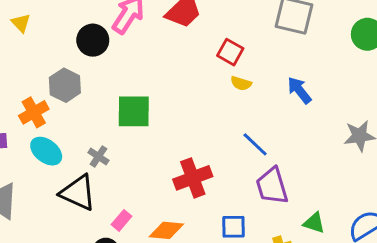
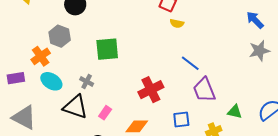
blue arrow: (299, 90) -> (255, 20), moved
pink rectangle: (122, 220) -> (105, 113), moved

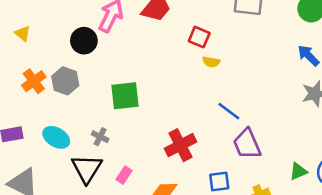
orange cross: (41, 56) -> (34, 81), moved
black triangle: (75, 107) -> (87, 169), turned 44
green triangle: (235, 112) -> (298, 171), moved, turned -35

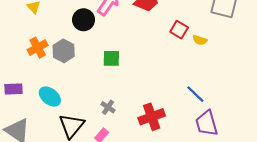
yellow semicircle: (211, 62) -> (200, 40), moved
green square: (125, 96) -> (111, 58), moved, size x0.7
gray cross: (100, 137) -> (108, 107), moved

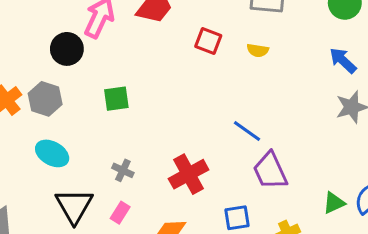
yellow semicircle: (200, 40) -> (258, 50), moved
cyan ellipse: (50, 97) -> (52, 153), moved

